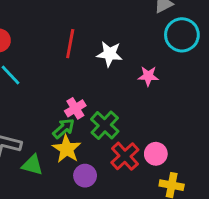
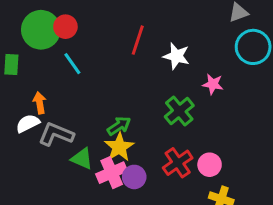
pink cross: (75, 108) -> (112, 173), moved, size x1.4
green cross: (105, 125) -> (179, 111), moved

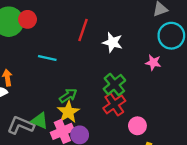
cyan line: (72, 64) -> (47, 58), moved, turned -42
pink star: (213, 84) -> (153, 63), moved
gray L-shape: (56, 134) -> (21, 125), moved
red cross: (178, 163) -> (114, 104), moved

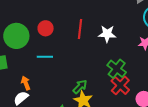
red circle: (28, 19) -> (46, 28), moved
cyan line: (47, 58) -> (45, 57), moved

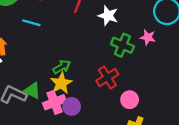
green cross: (117, 69) -> (122, 45), moved, turned -30

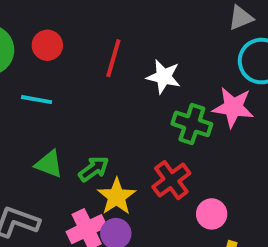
pink star: (148, 37) -> (233, 107), size x1.5
yellow star: (61, 83) -> (117, 197), moved
green triangle: (32, 91) -> (49, 164), moved

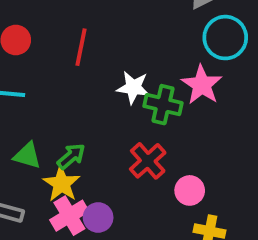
white star: (164, 77) -> (133, 87), moved
pink star: (233, 107) -> (202, 85), turned 30
yellow star: (117, 197) -> (62, 184), moved

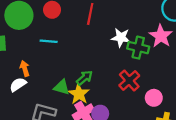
green triangle: (27, 155) -> (62, 87), moved

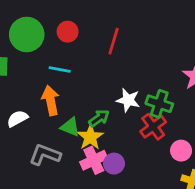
white star: (121, 38) -> (128, 100), moved
green cross: (138, 48) -> (159, 104), moved
orange arrow: (25, 68) -> (51, 100), moved, size x1.5

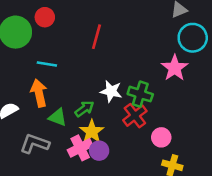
red circle: (68, 32) -> (45, 17), moved
yellow star: (90, 137) -> (92, 132), moved

